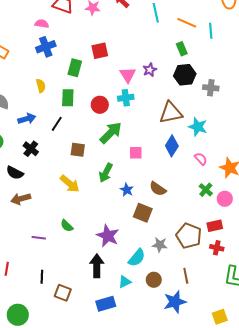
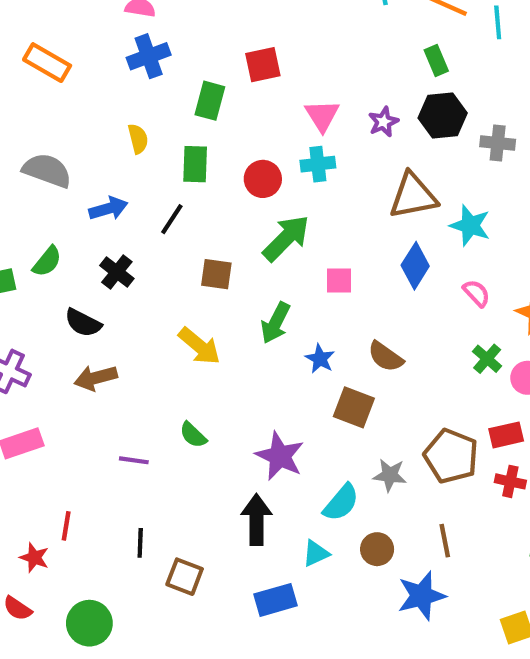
purple star: (150, 70) -> (383, 122), moved

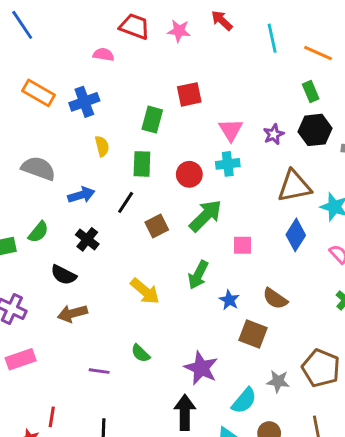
blue cross: (149, 56) -> (84, 102), moved
brown square: (216, 274) -> (157, 226), moved, turned -35

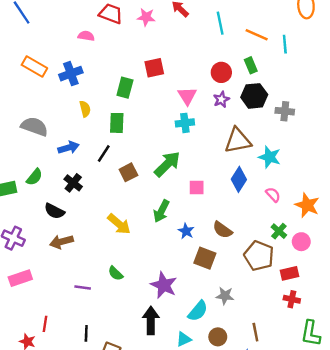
red circle: (189, 174) -> (221, 72), moved
brown pentagon: (321, 368) -> (259, 256), moved

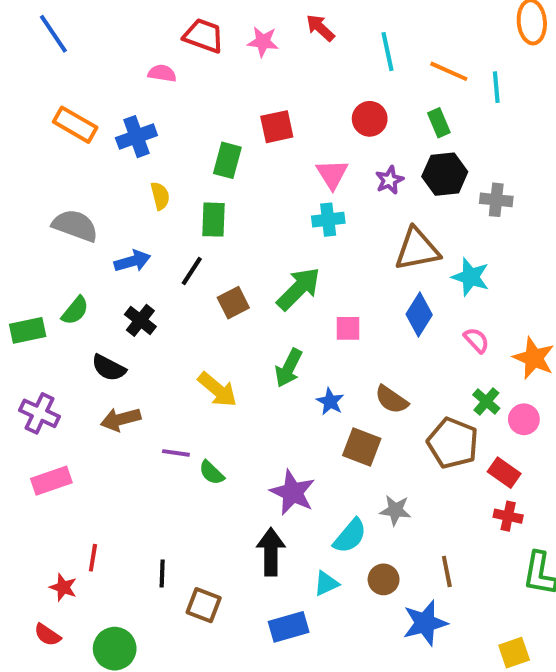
red circle: (221, 72) -> (370, 119), moved
red rectangle: (289, 273) -> (504, 473), turned 48
purple line: (83, 287) -> (176, 453), moved

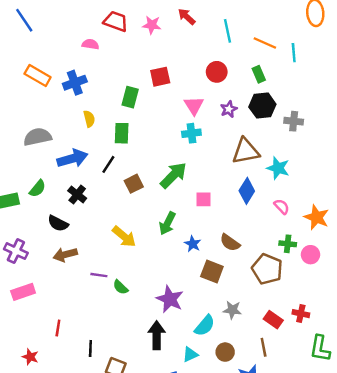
gray semicircle: (75, 226) -> (38, 137), turned -32
blue arrow: (132, 261) -> (72, 158), size x1.4
green cross: (486, 401) -> (288, 244), turned -35
red rectangle: (504, 473) -> (273, 320), moved
red line: (93, 558) -> (58, 328), moved

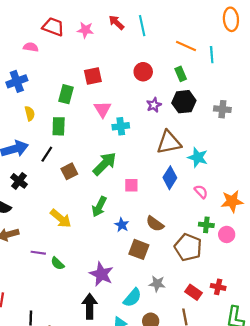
cyan line: (228, 31) -> (142, 26), moved
pink triangle: (194, 106) -> (102, 109), moved
gray cross: (294, 121) -> (222, 109), moved
orange star: (317, 217) -> (232, 201), turned -30

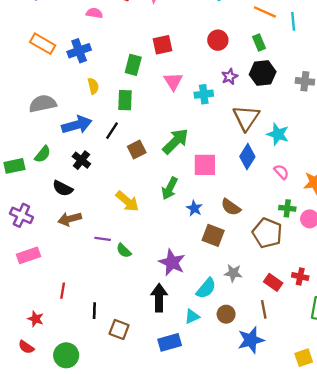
cyan cross: (121, 126) -> (204, 94), moved
brown triangle: (169, 142) -> (246, 118), turned -45
pink square: (131, 185) -> (205, 165), size x1.5

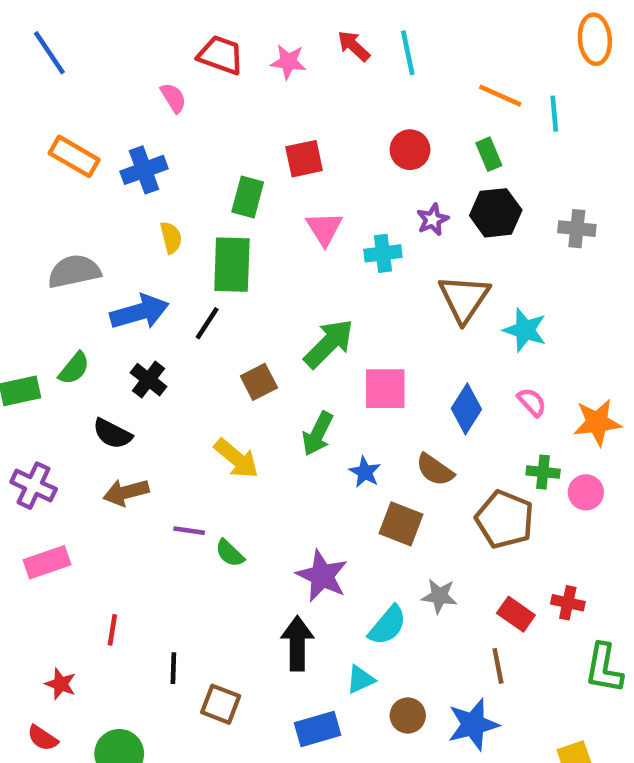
pink semicircle: (94, 13) -> (173, 98), turned 49
green rectangle: (125, 100) -> (232, 265), size x1.4
brown square: (137, 150) -> (259, 382), moved
blue diamond: (247, 157) -> (466, 409), moved
brown circle: (226, 314) -> (408, 715), moved

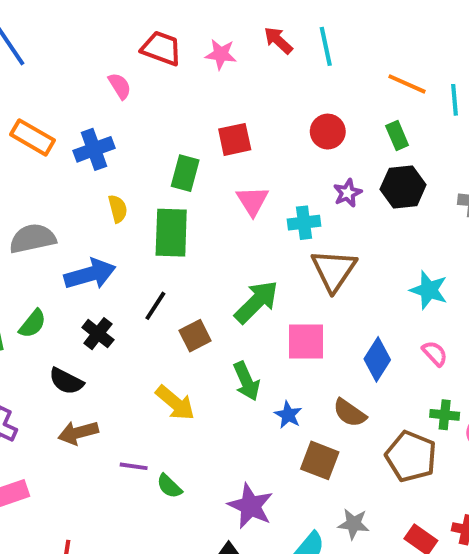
brown triangle: (464, 298) -> (334, 270), moved
black line: (207, 323) -> (155, 306), moved
green arrow: (318, 434) -> (247, 381), turned -51

